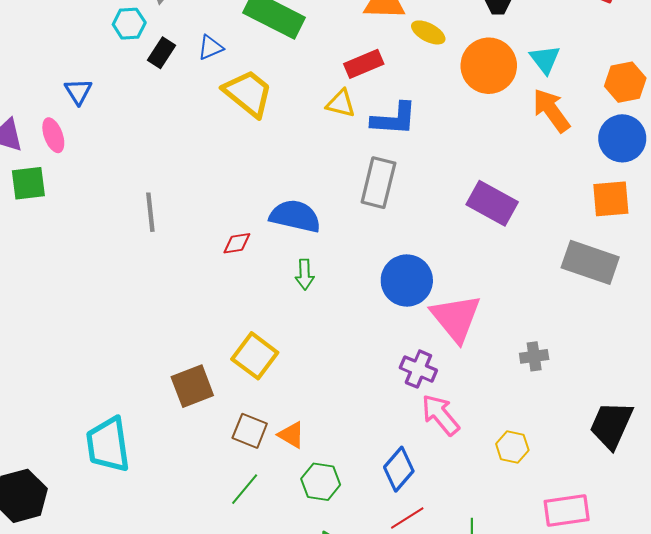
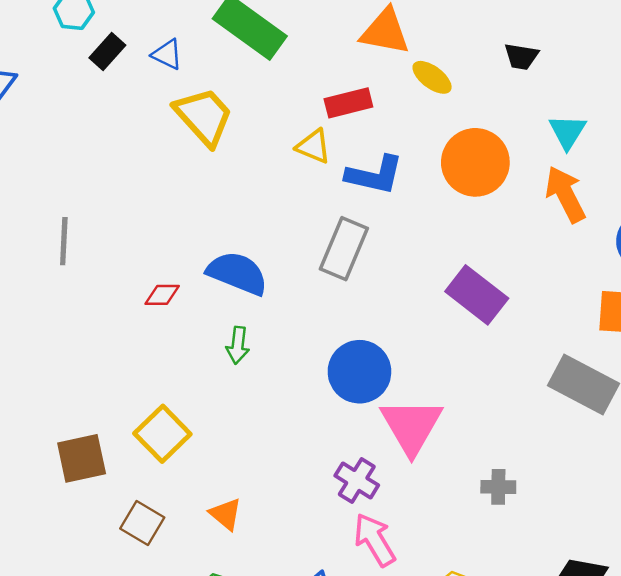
blue triangle: (210, 47) -> (167, 54), turned 40
orange circle: (489, 66) -> (475, 162), moved
orange triangle: (291, 435) -> (226, 514), moved

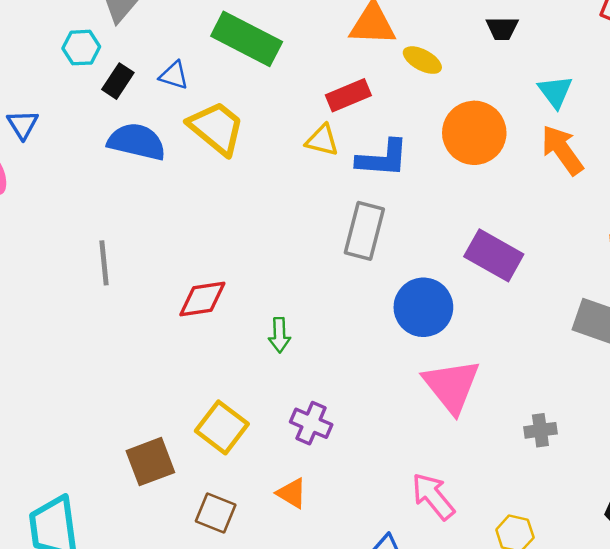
blue semicircle: (237, 273) -> (137, 142), moved
red diamond: (162, 295) -> (202, 299), size x1.5
blue circle: (359, 372) -> (423, 307), moved
purple cross: (357, 480) -> (311, 423), moved

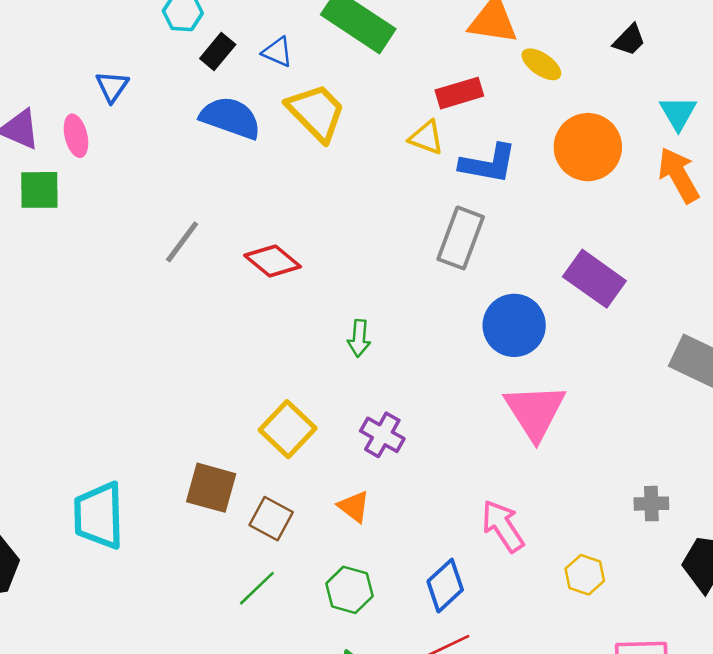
black trapezoid: (502, 28) -> (629, 40), turned -52
gray line: (104, 263) -> (182, 242), turned 36
red diamond: (202, 299) -> (273, 261), moved, turned 42
gray cross: (540, 430) -> (651, 504), moved
brown square: (150, 462) -> (211, 488), moved, turned 30

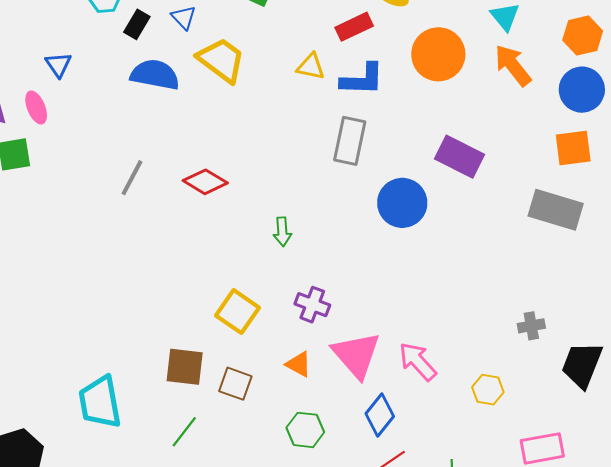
blue triangle: (277, 52) -> (184, 18), turned 32
red rectangle: (459, 93) -> (354, 27), moved
pink triangle: (535, 412) -> (356, 355), moved
green line: (257, 588) -> (184, 432), moved

